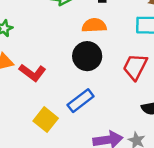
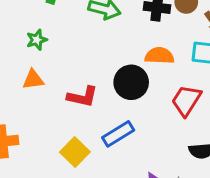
orange semicircle: (94, 25) -> (159, 56), moved
red L-shape: (32, 73) -> (83, 97), moved, turned -30

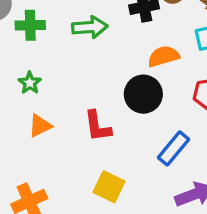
red L-shape: (83, 97) -> (98, 126), turned 88
blue rectangle: (118, 134) -> (173, 148), moved

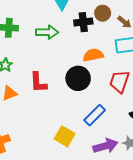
red L-shape: (98, 126) -> (38, 82), moved
yellow square: (109, 187) -> (65, 136), moved

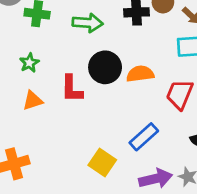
orange semicircle: (93, 55) -> (140, 74), moved
black circle: (78, 78) -> (105, 67), moved

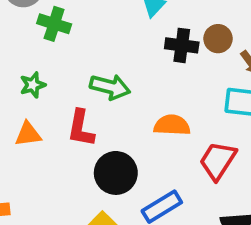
green arrow: (88, 23) -> (110, 87), moved
black circle: (105, 67) -> (116, 173), moved

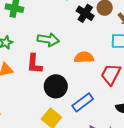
black cross: (182, 45) -> (85, 13), turned 30

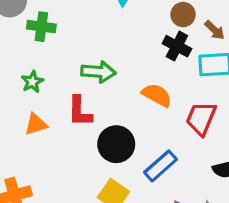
black cross: (85, 13) -> (177, 46), moved
orange semicircle: (84, 57) -> (157, 95), turned 36

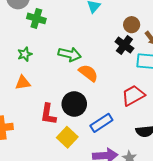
orange semicircle: (157, 95) -> (88, 73), moved
red L-shape: (80, 111) -> (48, 114), moved
red trapezoid: (201, 118) -> (133, 95), turned 30

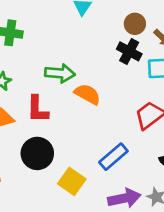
black circle: (74, 104) -> (37, 153), moved
red L-shape: (48, 114) -> (38, 109), moved

